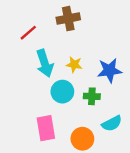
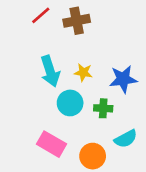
red line: (28, 33) -> (41, 15), moved
pink rectangle: (46, 128) -> (51, 144), turned -50

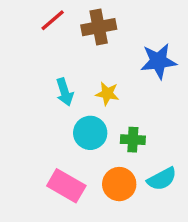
cyan arrow: (50, 71) -> (65, 92), size x0.7
blue star: (123, 79) -> (158, 61), moved
orange circle: (93, 156) -> (119, 184), moved

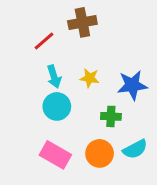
red line: (53, 20) -> (44, 41), moved
blue star: (158, 61) -> (132, 85), moved
cyan circle: (90, 133) -> (57, 106), moved

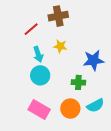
yellow star: (90, 78) -> (60, 46), moved

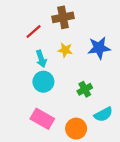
blue star: (93, 60) -> (99, 48), moved
green cross: (78, 82) -> (85, 89), turned -32
orange circle: (70, 109) -> (76, 129), moved

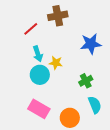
yellow star: (65, 50) -> (56, 63), moved
green cross: (85, 89) -> (86, 81), moved
cyan semicircle: (103, 114) -> (95, 105), turned -84

